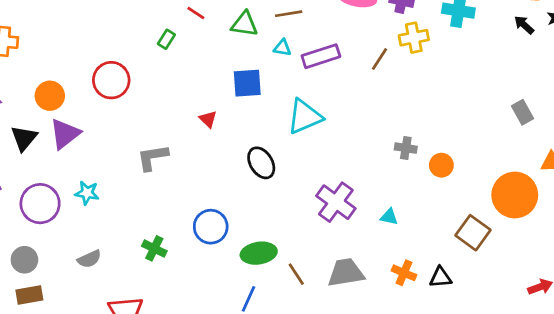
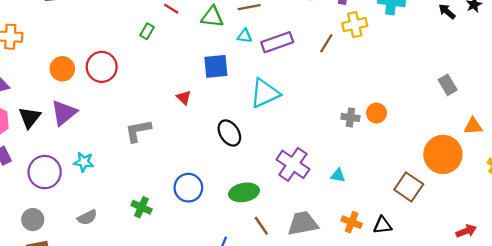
orange circle: (50, 96) -> (62, 69), moved
orange circle: (441, 165) -> (377, 113), moved
green ellipse: (259, 253) -> (244, 192), moved

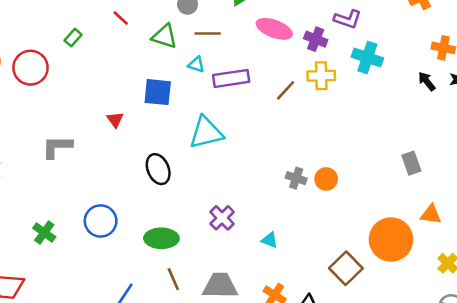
green rectangle: (147, 31) -> (73, 38), moved
purple cross: (293, 164) -> (222, 218), size x0.7

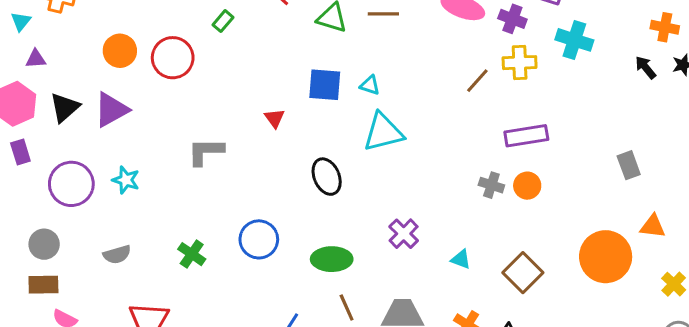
cyan triangle: (196, 64) -> (370, 85), moved
purple rectangle: (231, 78) -> (526, 136), moved
brown square: (346, 268) -> (523, 273), moved

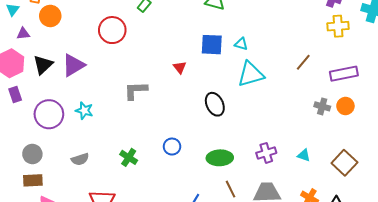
orange circle: (120, 51) -> (50, 16), moved
brown line: (477, 81) -> (303, 62), moved
purple cross: (404, 234) -> (266, 153), moved, turned 30
blue circle: (259, 239) -> (172, 147), size x0.7

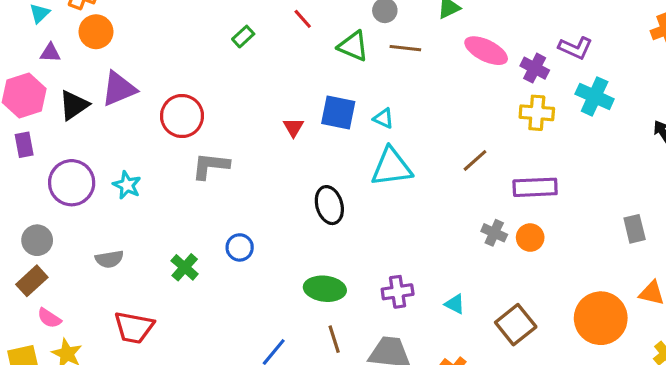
red circle: (112, 30) -> (182, 116), moved
purple triangle: (73, 65) -> (119, 89), moved
red triangle: (180, 67) -> (293, 127), moved
blue circle: (172, 147) -> (240, 247), moved
brown rectangle: (33, 180) -> (32, 281), turned -48

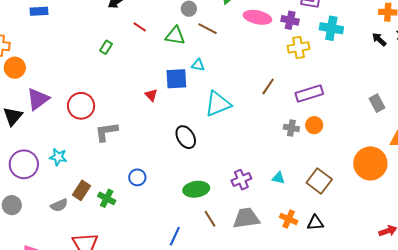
brown line: (405, 48) -> (207, 29), turned 36
cyan triangle: (384, 118) -> (198, 65), moved
brown rectangle: (32, 281) -> (81, 190), moved

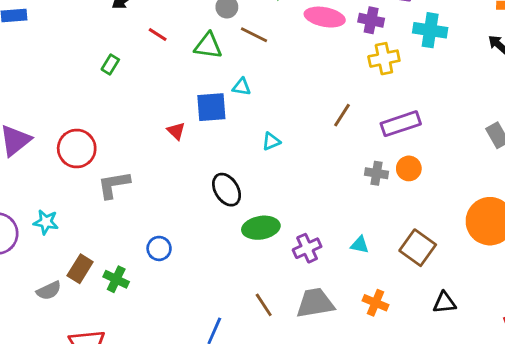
cyan triangle: (218, 104) -> (271, 141), size x0.5
green ellipse: (196, 189) -> (261, 228), moved
black triangle: (315, 223) -> (444, 303), moved

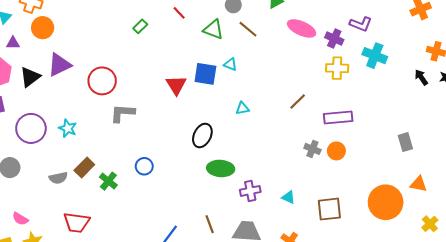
red triangle: (176, 131) -> (176, 85), size x1.5
black ellipse: (227, 190) -> (202, 135), turned 45
brown square: (418, 248) -> (329, 209), turned 35

